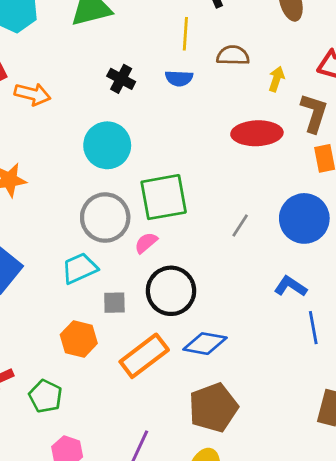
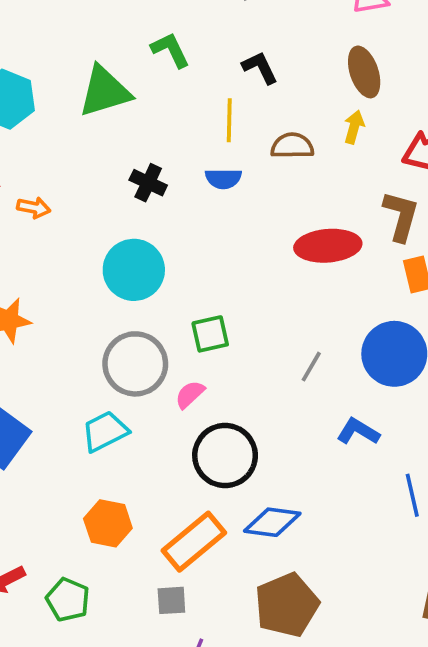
yellow arrow: (276, 79) -> (354, 127), moved
orange arrow: (32, 94) -> (34, 208), size x0.7
green square: (164, 197) -> (210, 334), size x0.6
blue L-shape: (290, 286) -> (358, 431), moved
gray square: (114, 303) -> (171, 600), moved

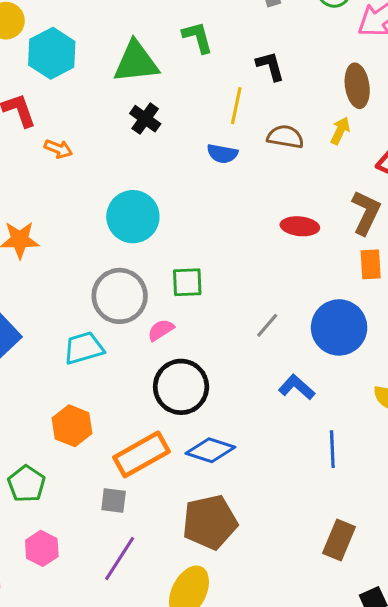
black cross: (148, 183) -> (145, 119), moved
red ellipse: (328, 246) -> (300, 226), size x0.7

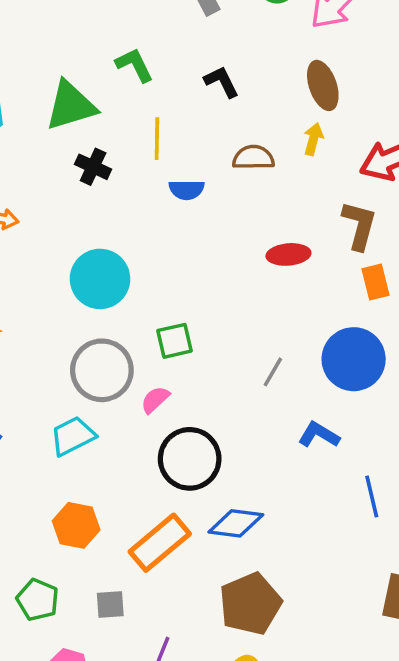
yellow line: (236, 106) -> (157, 139), moved
gray square: (114, 500) -> (110, 604), moved

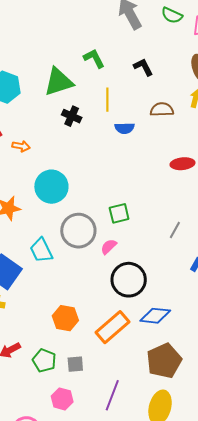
cyan circle: (100, 279) -> (51, 187), moved
cyan trapezoid: (73, 436) -> (41, 250), moved, turned -88
gray square: (110, 604) -> (75, 364), moved

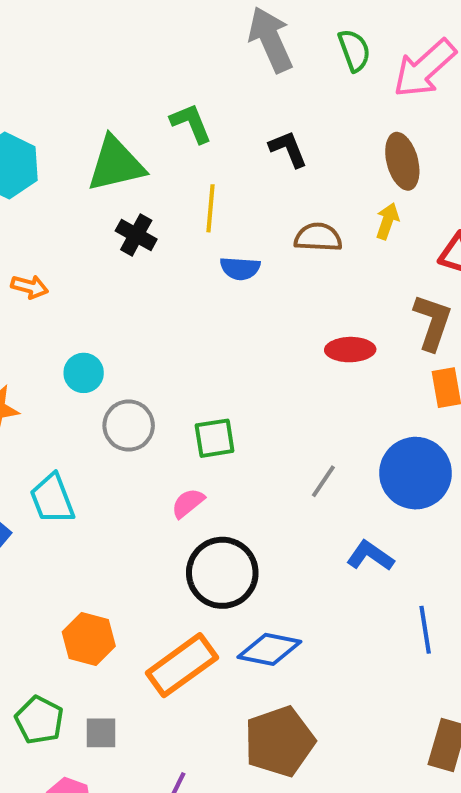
green semicircle: (172, 15) -> (354, 50), turned -140
cyan circle: (51, 187) -> (84, 373), size x0.6
gray circle: (78, 231) -> (129, 426), moved, size x0.7

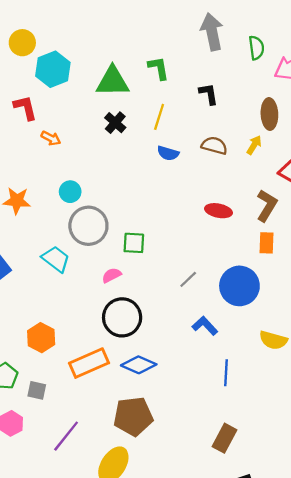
gray circle: (129, 426) -> (88, 226), size x1.4
cyan trapezoid: (52, 499) -> (56, 259), moved, turned 136

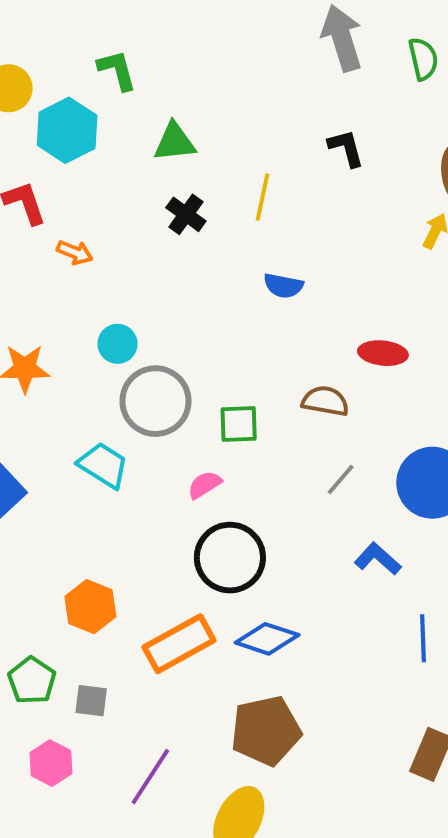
green L-shape: (159, 68) -> (117, 70), moved
green triangle: (113, 81) -> (175, 142), size x0.7
brown semicircle: (214, 146) -> (325, 401), moved
blue semicircle: (168, 153) -> (283, 286), moved

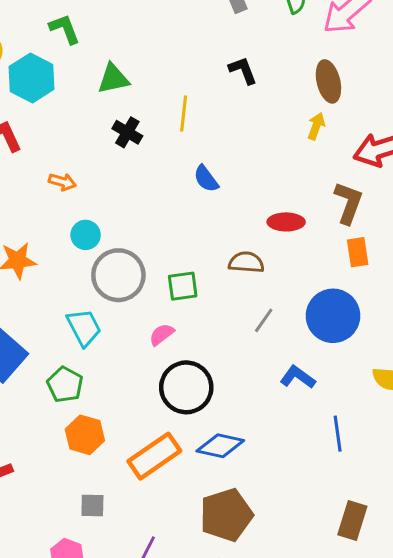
orange arrow: (75, 252) -> (62, 182), moved
blue semicircle: (283, 286) -> (206, 179), turned 48
cyan trapezoid: (103, 465) -> (84, 327), turned 36
green pentagon: (32, 681) -> (65, 385), moved

